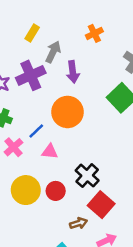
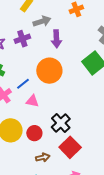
gray arrow: (53, 52) -> (42, 21), turned 42
purple cross: (31, 75) -> (22, 39), size x0.7
brown arrow: (79, 223) -> (43, 157), moved

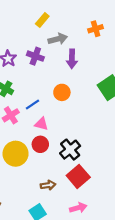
purple cross: (22, 39) -> (35, 56), turned 35
orange circle: (49, 71) -> (62, 92), size x0.6
red circle: (34, 133) -> (40, 144), moved

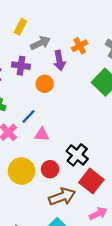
orange cross: (96, 29) -> (80, 46), moved
orange circle: (62, 92) -> (45, 84), moved
red circle: (40, 144) -> (50, 169), moved
brown arrow: (48, 185) -> (62, 197), size x1.6

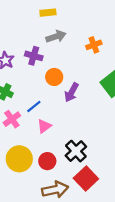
yellow rectangle: (20, 27) -> (48, 13), moved, turned 48
purple arrow: (59, 61) -> (72, 92), moved, turned 30
pink triangle: (42, 135) -> (44, 126), turned -48

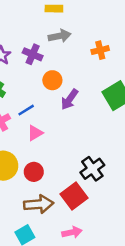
black cross: (76, 151) -> (92, 169), moved

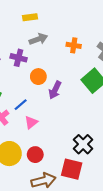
orange cross: (100, 50) -> (74, 45), turned 32
red square: (74, 196) -> (72, 169), turned -30

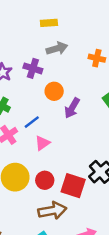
red square: (72, 169) -> (73, 186), moved

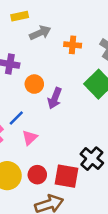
gray arrow: (57, 48) -> (40, 33), moved

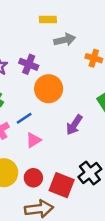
orange circle: (34, 84) -> (49, 89), size x1.5
purple arrow: (55, 98) -> (74, 125), moved

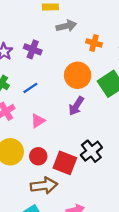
orange circle: (49, 89) -> (78, 75), moved
blue line: (24, 118) -> (30, 88), moved

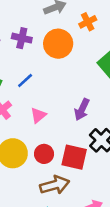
orange cross: (94, 43) -> (88, 22), turned -35
orange circle: (78, 75) -> (58, 44), moved
purple arrow: (76, 106) -> (82, 109), moved

